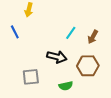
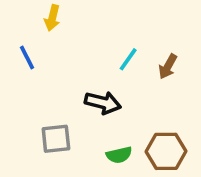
brown hexagon: (88, 66) -> (166, 151), moved

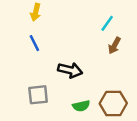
blue line: (27, 58) -> (34, 43), moved
cyan line: (128, 59) -> (107, 23), moved

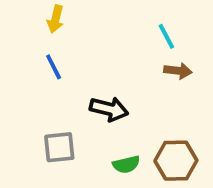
cyan line: (107, 23) -> (166, 36), turned -63
brown arrow: (114, 46) -> (178, 71), turned -112

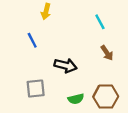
yellow arrow: (55, 19) -> (46, 11), moved
brown arrow: (178, 71) -> (107, 53), moved, turned 49

